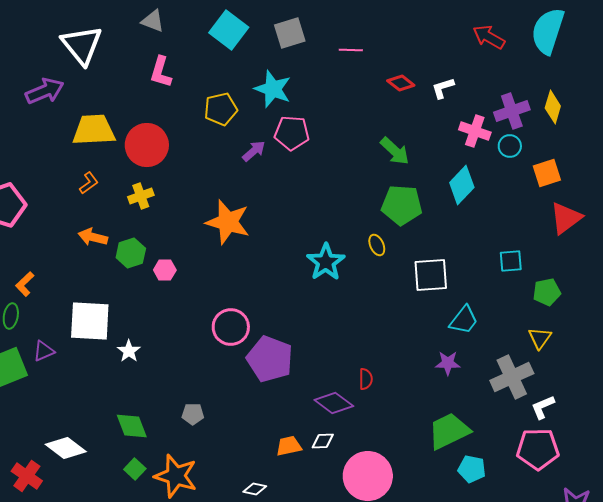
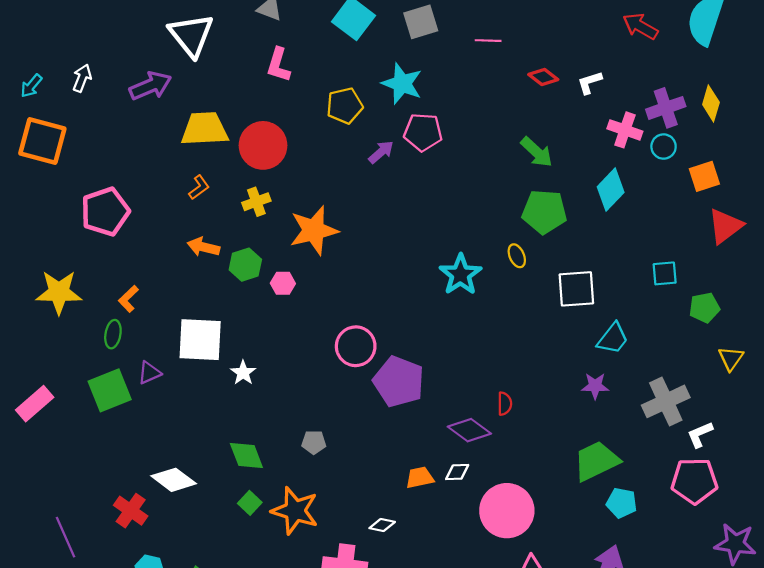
orange star: (228, 222) -> (314, 230), moved, turned -30
yellow triangle: (540, 338) -> (731, 358), moved

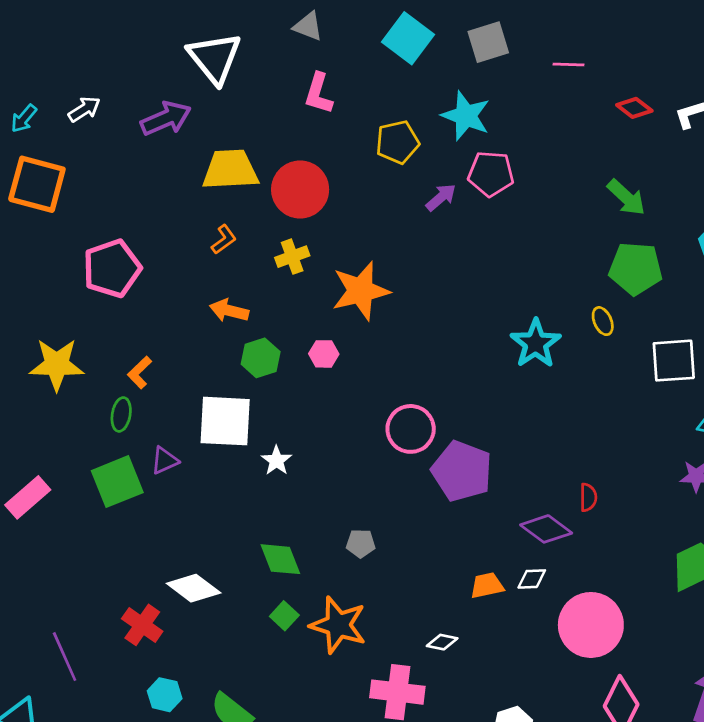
white arrow: (82, 78) -> (84, 109), turned 36
green hexagon: (245, 265) -> (261, 358), moved

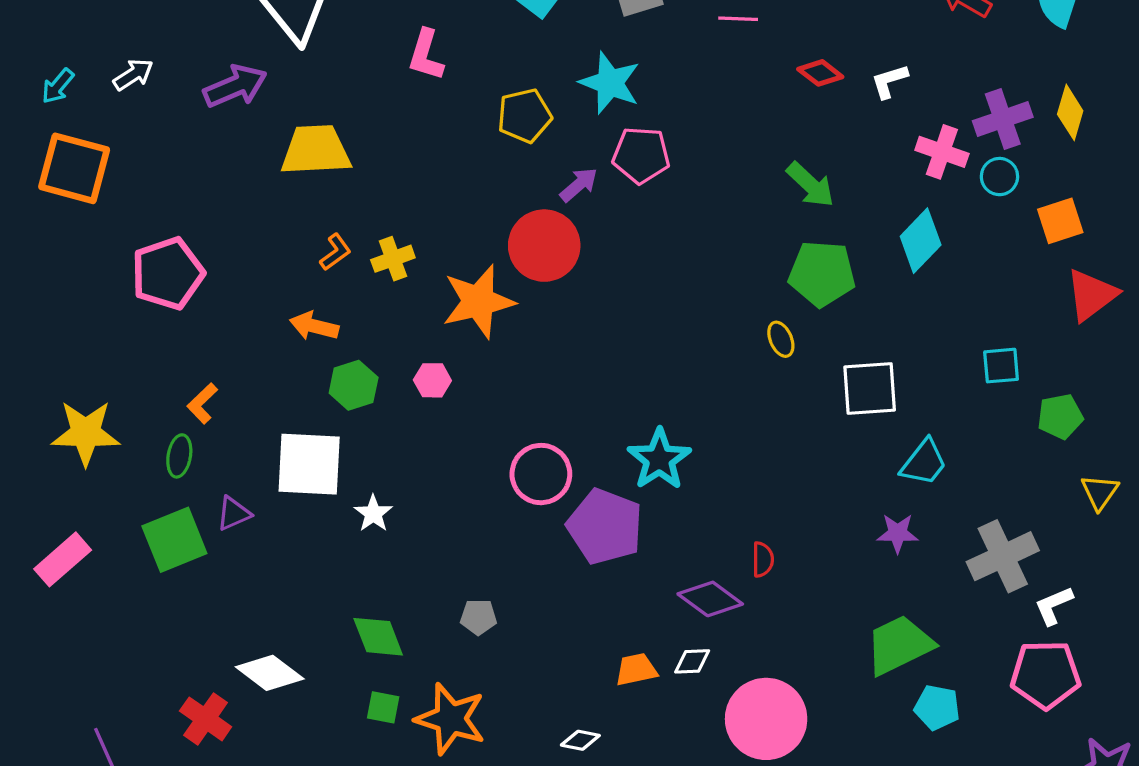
red circle: (300, 189) -> (544, 246), moved
orange L-shape: (224, 239) -> (335, 252), moved
cyan star: (536, 343) -> (659, 459), moved
yellow star: (57, 364) -> (86, 433), moved
green square: (284, 616) -> (383, 707), turned -32

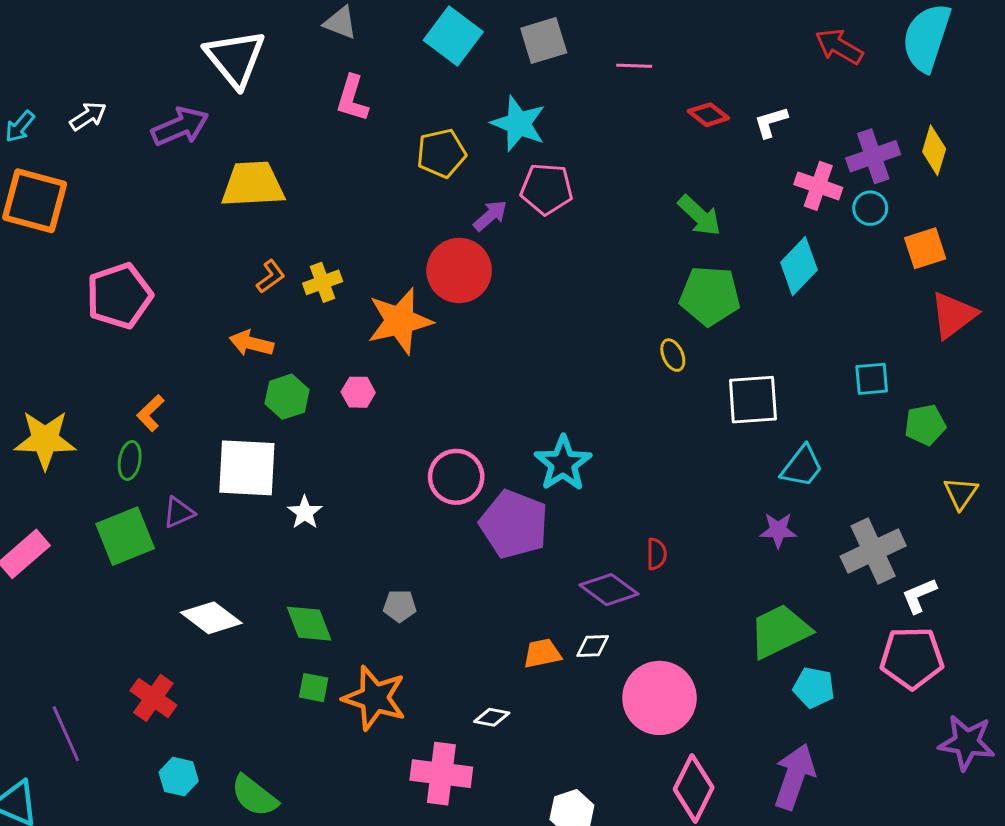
white diamond: (270, 673) -> (211, 618), moved

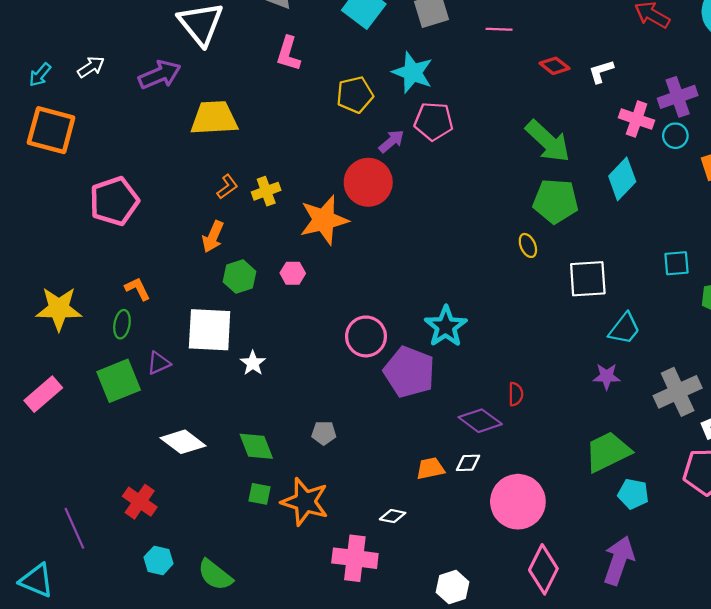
green arrow: (700, 216) -> (548, 141), size x1.4
orange arrow: (251, 343) -> (213, 237), turned -80
orange L-shape: (150, 413) -> (138, 289), turned 108

